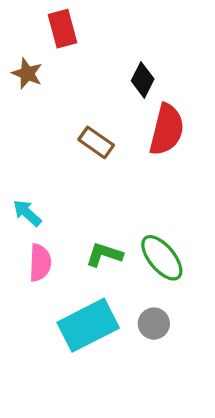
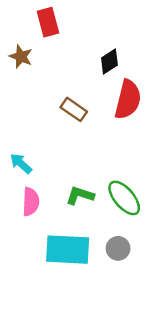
black diamond: (143, 80) -> (109, 61), turned 30
cyan rectangle: (88, 325) -> (68, 250), turned 30

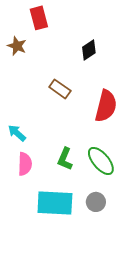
red semicircle: (128, 100) -> (106, 106), moved
green L-shape: (80, 195) -> (65, 159), turned -85

